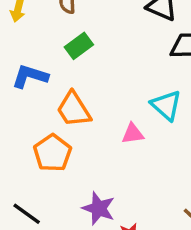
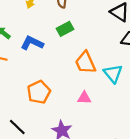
orange trapezoid: (74, 109) -> (85, 63), moved
pink triangle: (133, 134) -> (84, 98), moved

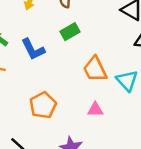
blue L-shape: (32, 43) -> (33, 49), turned -140

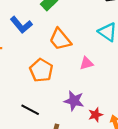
orange trapezoid: (95, 69) -> (60, 39), moved

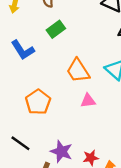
orange trapezoid: (60, 39) -> (78, 71), moved
purple star: (74, 101) -> (61, 152), moved

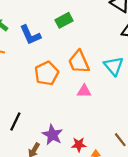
orange pentagon: (38, 102) -> (47, 73), moved
black line: (20, 143) -> (15, 121), turned 72

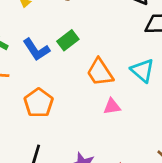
green rectangle: (64, 20) -> (68, 40), moved
orange pentagon: (47, 73) -> (39, 103), moved

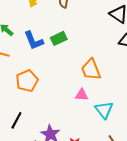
cyan triangle: (143, 70) -> (104, 110), moved
orange trapezoid: (100, 72) -> (91, 70), moved

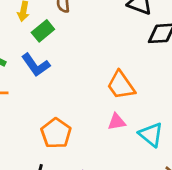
green rectangle: (59, 38) -> (43, 31), moved
orange pentagon: (27, 81) -> (56, 133), moved

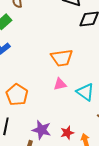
orange trapezoid: (121, 85) -> (62, 58), turned -60

